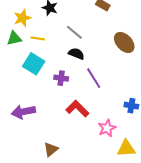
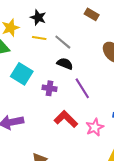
yellow line: (38, 38) -> (39, 38), moved
pink star: (107, 128) -> (95, 127), moved

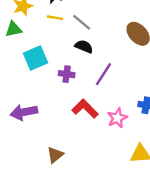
cyan square: (22, 74) -> (35, 58), turned 35
purple line: (82, 88) -> (103, 74), turned 65

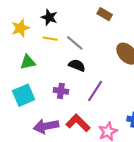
green triangle: (14, 29) -> (28, 62), moved
cyan square: (35, 58) -> (24, 95), moved
purple arrow: (24, 112) -> (46, 126), moved

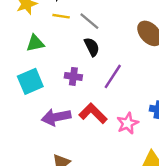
black semicircle: (77, 65) -> (92, 47), turned 42

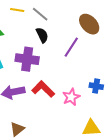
purple cross: (73, 76) -> (27, 59), size x1.6
purple line: (113, 76) -> (71, 47), moved

